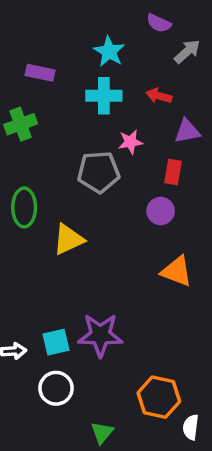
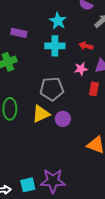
pink star: (130, 142) -> (81, 69), moved
purple circle: (161, 211) -> (63, 119), moved
yellow triangle: (68, 239) -> (41, 114), moved

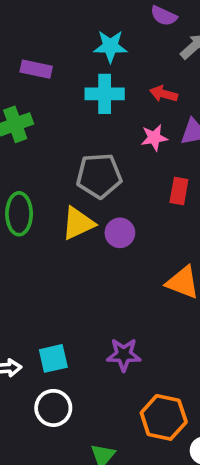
cyan star: (58, 21) -> (110, 46), turned -30
red rectangle: (94, 89) -> (179, 191), moved
purple star: (53, 181) -> (124, 355), moved, size x0.7

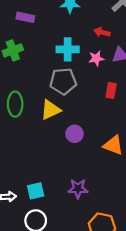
cyan cross: (105, 94) -> (68, 49), moved
purple circle: (120, 233) -> (75, 134), moved

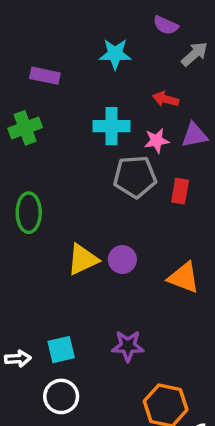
gray pentagon: (63, 81) -> (135, 177), moved
yellow triangle: (51, 110) -> (83, 259), moved

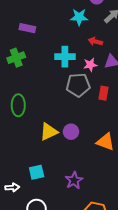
cyan star: (115, 54) -> (79, 17), moved
purple star: (128, 346) -> (74, 180), turned -30
cyan square: (61, 350) -> (37, 172), moved

